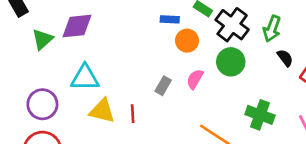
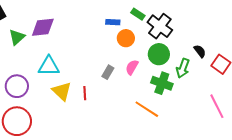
green arrow: (272, 29) -> (183, 68), moved
yellow triangle: (102, 111) -> (62, 91), turned 30
green cross: (260, 115) -> (162, 83), moved

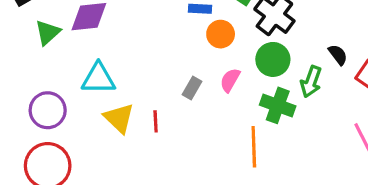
orange line: (147, 109) -> (254, 147), turned 55

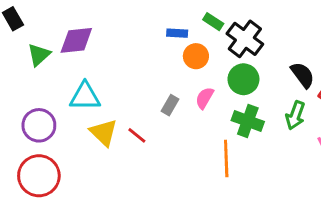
black semicircle: (338, 55) -> (303, 75), size x1.4
green arrow: (311, 82) -> (295, 115), moved
red line: (156, 121) -> (137, 135), turned -48

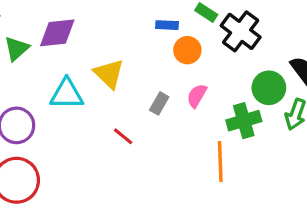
green circle: (243, 79) -> (269, 88), moved
green cross: (248, 121) -> (244, 121), turned -36
yellow triangle: (104, 133) -> (109, 74), moved

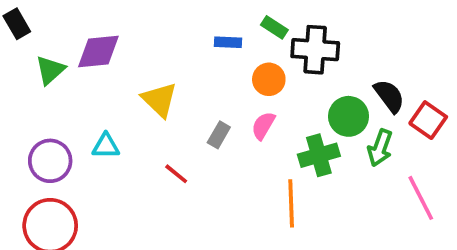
black cross: (241, 31) -> (315, 50), turned -33
orange circle: (187, 50) -> (269, 79), moved
cyan triangle: (67, 94) -> (106, 146), moved, size x0.7

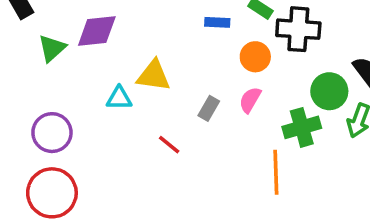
yellow triangle: (159, 100) -> (154, 76), turned -36
cyan triangle: (106, 146) -> (119, 98), moved

